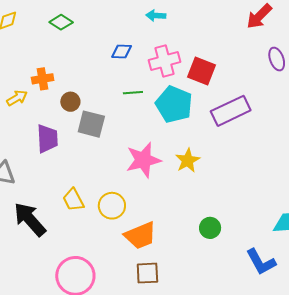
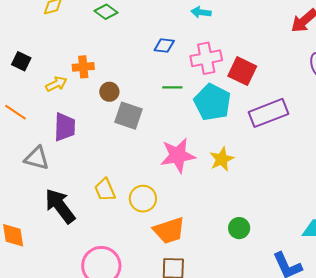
purple trapezoid: (47, 139) -> (65, 127), moved

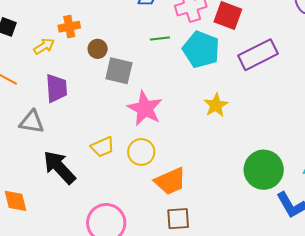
pink star: (178, 155) -> (145, 108), moved, turned -30
yellow trapezoid: (105, 190) -> (103, 147), turned -85
green circle: (239, 228) -> (264, 170), moved, size x1.8

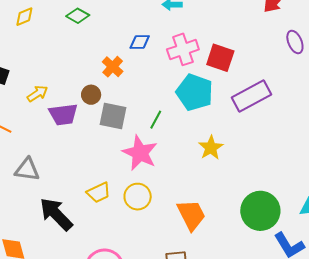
orange cross: (69, 27) -> (113, 67), moved, turned -35
green line: (160, 38) -> (156, 120), moved, turned -54
purple trapezoid: (56, 88) -> (63, 114), moved, turned 88
orange trapezoid: (170, 181) -> (191, 215), moved, turned -92

